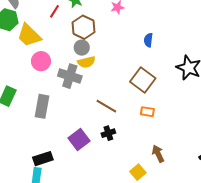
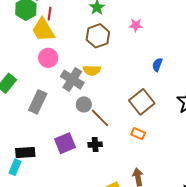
red line: (55, 11) -> (50, 14), moved, turned -40
gray circle: (82, 48) -> (84, 104), moved

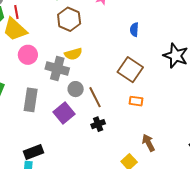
brown line: (100, 118) -> (95, 97), turned 35
purple square: (65, 143) -> (64, 113), moved

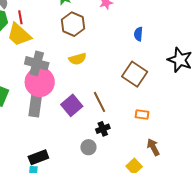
pink circle: (28, 55) -> (40, 82), moved, size x1.5
gray cross: (57, 69) -> (37, 63), moved
gray circle: (76, 89) -> (88, 147), moved
orange rectangle: (136, 101) -> (142, 114), moved
purple square: (64, 113) -> (72, 105), moved

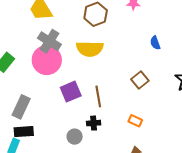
blue semicircle: (138, 34) -> (155, 43), turned -40
yellow semicircle: (78, 59) -> (90, 49), size x1.5
brown square: (135, 74) -> (140, 80), size x0.7
gray rectangle: (35, 105) -> (21, 107), moved

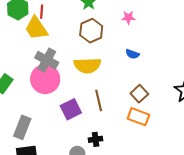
blue semicircle: (155, 43) -> (132, 54), moved, turned -48
brown line: (98, 96) -> (99, 100), moved
orange rectangle: (135, 121) -> (138, 117), moved, size x1.5

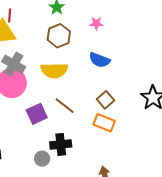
blue semicircle: (132, 54) -> (100, 60), size x1.5
brown line: (99, 100) -> (65, 106), turned -40
black cross: (96, 139) -> (61, 144), size x1.5

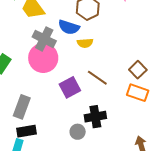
blue semicircle: (100, 60) -> (69, 27), moved
yellow semicircle: (54, 70) -> (85, 43), size x0.6

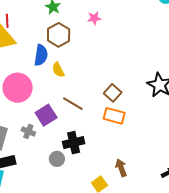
blue semicircle: (69, 27) -> (41, 55), turned -95
gray cross: (44, 39) -> (28, 131), moved, size x0.6
yellow semicircle: (85, 43) -> (58, 70), turned 70

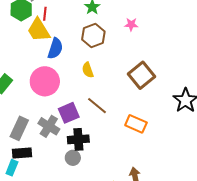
blue semicircle: (41, 55) -> (55, 48), moved
brown square: (113, 93) -> (141, 75), moved, size x1.5
gray cross: (28, 131) -> (49, 126), size x1.5
black cross: (74, 143) -> (78, 139), moved

